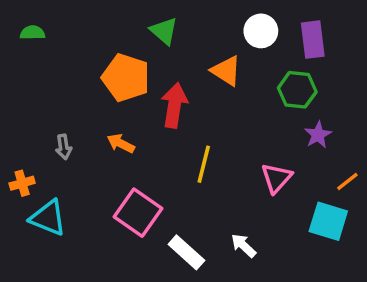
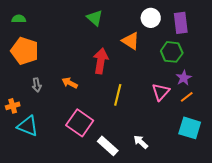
orange pentagon: (126, 78) -> (25, 51), moved
pink triangle: (276, 178) -> (161, 92), moved
orange line: (347, 181) -> (187, 97), moved

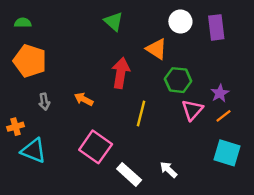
green hexagon: (172, 52) -> (178, 80), moved

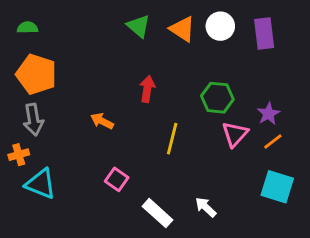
orange triangle: (157, 49) -> (182, 29), moved
red arrow: (121, 73) -> (147, 89), size x0.7
gray arrow: (44, 102) -> (33, 120), moved, size x1.5
pink square: (96, 147) -> (117, 179), size x0.6

